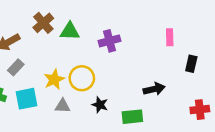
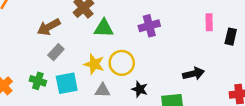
green triangle: (70, 31) -> (104, 28), moved
black rectangle: (191, 64) -> (231, 37), moved
yellow star: (54, 79) -> (94, 64), turned -30

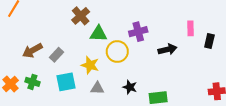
brown arrow: (49, 27) -> (32, 50), moved
yellow circle: (122, 63) -> (117, 52), moved
black arrow: (194, 74) -> (168, 49), moved
green cross: (38, 81) -> (32, 82), moved

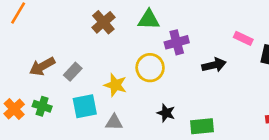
pink rectangle: (191, 28) -> (243, 38), turned -64
green triangle: (98, 34) -> (149, 20), moved
gray triangle: (97, 88) -> (114, 122), moved

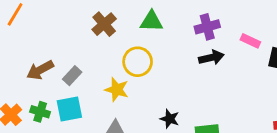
purple cross: (177, 42) -> (207, 27), moved
black arrow: (214, 65) -> (211, 58), moved
yellow circle: (150, 68) -> (138, 62), moved
cyan square: (85, 106) -> (69, 109), moved

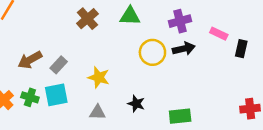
yellow circle: (138, 62) -> (152, 52), moved
black star: (170, 119) -> (136, 104), moved

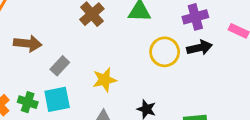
brown arrow: (30, 60) -> (28, 43), moved, turned -145
yellow star: (99, 77) -> (105, 80), turned -30

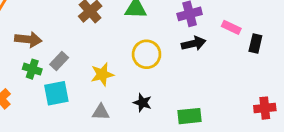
yellow circle: (165, 52) -> (147, 54), moved
green cross: (28, 102) -> (32, 69), moved

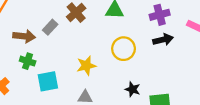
gray rectangle: (59, 61) -> (50, 27), moved
black star: (142, 103) -> (133, 89), moved

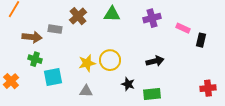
gray rectangle: (50, 27) -> (55, 29), turned 56
black arrow: (163, 40) -> (155, 61), moved
yellow circle: (124, 49) -> (110, 60), moved

